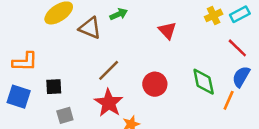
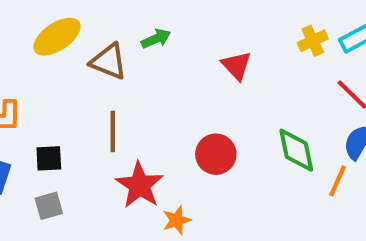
brown line: (109, 70) -> (113, 132), moved, turned -45
gray square: (65, 115) -> (49, 206), moved

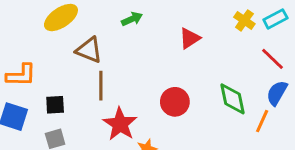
yellow cross: (313, 41) -> (244, 20), turned -30
brown triangle: (109, 61) -> (89, 50), moved
red triangle: (236, 66) -> (190, 38), turned 40

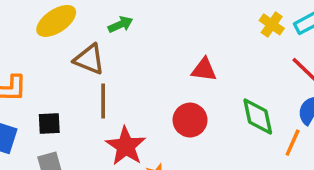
green arrow: (132, 19) -> (121, 24), moved
red triangle: (190, 38) -> (204, 70), moved, turned 40

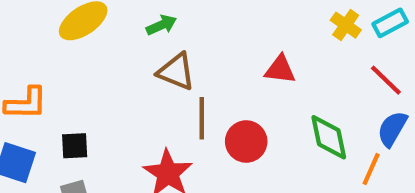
brown triangle: (89, 59) -> (176, 72), moved
red triangle: (204, 70) -> (280, 70), moved
brown line: (103, 101) -> (202, 118), moved

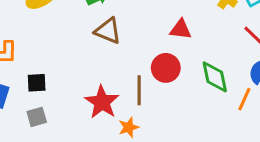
brown line: (202, 118) -> (139, 90), moved
red circle: (246, 141) -> (166, 68), moved

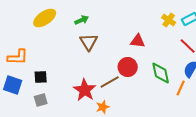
brown triangle: (108, 31) -> (89, 42), turned 36
brown line: (139, 90) -> (110, 82), turned 60

